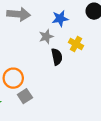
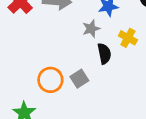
gray square: (25, 96) -> (79, 79), moved

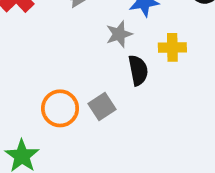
yellow cross: (128, 38) -> (172, 47), turned -30

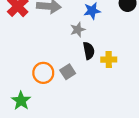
yellow cross: (172, 47) -> (109, 60), moved

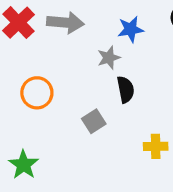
yellow cross: (109, 60) -> (156, 146), moved
orange circle: (43, 73) -> (37, 93), moved

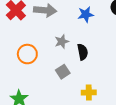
gray star: (109, 58) -> (62, 42), moved
yellow cross: (156, 146) -> (89, 93), moved

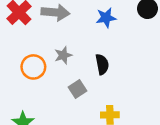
gray star: (62, 42) -> (63, 55), moved

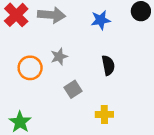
black semicircle: (102, 64) -> (108, 65), moved

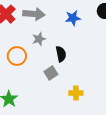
gray star: (59, 57) -> (39, 39), moved
black semicircle: (108, 65) -> (61, 54), moved

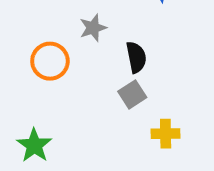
gray square: (51, 73) -> (132, 94), moved

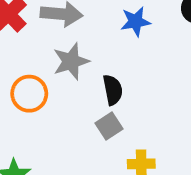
gray star: (93, 28) -> (71, 61), size x1.4

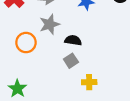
black semicircle: (113, 90) -> (73, 40), turned -70

